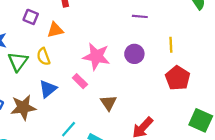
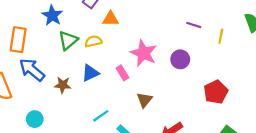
yellow line: (171, 45) -> (221, 36), moved
yellow semicircle: (43, 57) -> (93, 41), turned 84
brown star: (23, 107) -> (63, 85), size x0.7

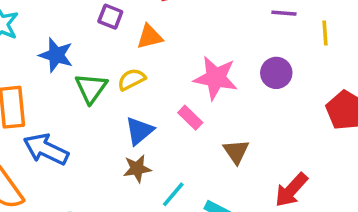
yellow line: (221, 36) -> (325, 33), moved
brown star: (63, 85) -> (137, 169), moved

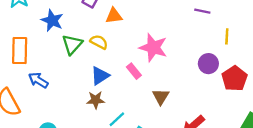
yellow line: (325, 33) -> (227, 36), moved
purple circle: (276, 73) -> (208, 64), moved
yellow semicircle: (132, 79) -> (99, 42), turned 48
blue arrow: (46, 149) -> (38, 80), size x0.7

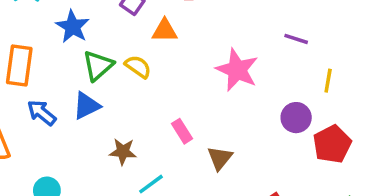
pink star: (153, 48) -> (237, 70), moved
pink rectangle: (134, 71) -> (182, 131), moved
blue triangle: (100, 76) -> (86, 106), moved

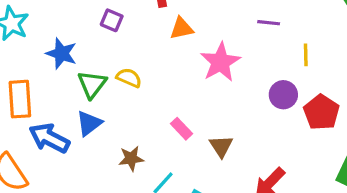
orange triangle: (165, 31) -> (182, 28), moved
pink star: (237, 70) -> (220, 62), turned 30
blue arrow: (42, 113) -> (49, 138), size x1.4

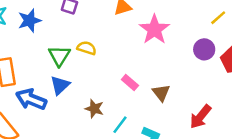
blue star: (61, 53) -> (30, 21), moved, turned -30
yellow line: (306, 55) -> (218, 18), turned 56
brown star: (131, 159) -> (94, 109), turned 30

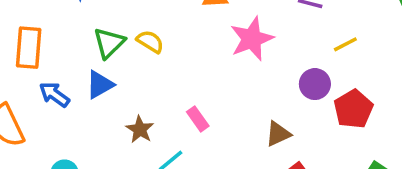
pink rectangle: (130, 82) -> (198, 119), moved
brown triangle: (161, 93) -> (278, 134), moved, turned 30
blue arrow: (31, 99) -> (54, 94), size x0.7

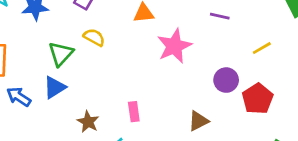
yellow semicircle: (150, 41) -> (94, 37), moved
yellow line: (345, 44) -> (262, 48), moved
pink rectangle: (198, 119) -> (134, 112), turned 30

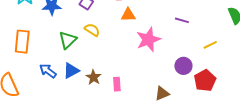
blue triangle: (55, 87) -> (71, 71), moved
blue arrow: (19, 97) -> (48, 71), moved
brown star: (88, 122) -> (94, 77), moved

